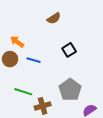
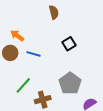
brown semicircle: (54, 18) -> (54, 12), turned -72
green line: (23, 92) -> (23, 85), turned -66

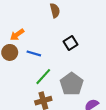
orange arrow: (17, 36) -> (17, 35), turned -72
green line: (23, 85) -> (43, 77), moved

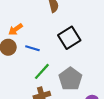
black square: (71, 43) -> (69, 38), size x1.5

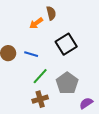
orange arrow: (16, 29) -> (36, 23), moved

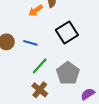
brown cross: (40, 99) -> (40, 90), turned -35

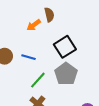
gray pentagon: (68, 73) -> (66, 74), moved

